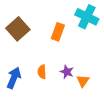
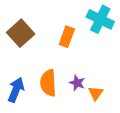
orange semicircle: (42, 72) -> (48, 83), size x1.6

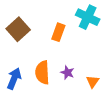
orange triangle: (96, 93) -> (93, 82), moved

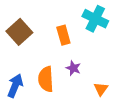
orange rectangle: (58, 32) -> (63, 35), turned -36
purple star: (67, 72) -> (73, 68), moved

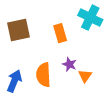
brown square: (19, 32) -> (19, 30), turned 30
orange triangle: (101, 89) -> (85, 76), moved

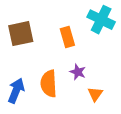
orange triangle: (85, 76) -> (95, 94), moved

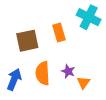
brown square: (21, 34) -> (27, 41), moved
purple star: (78, 72) -> (68, 71), moved

